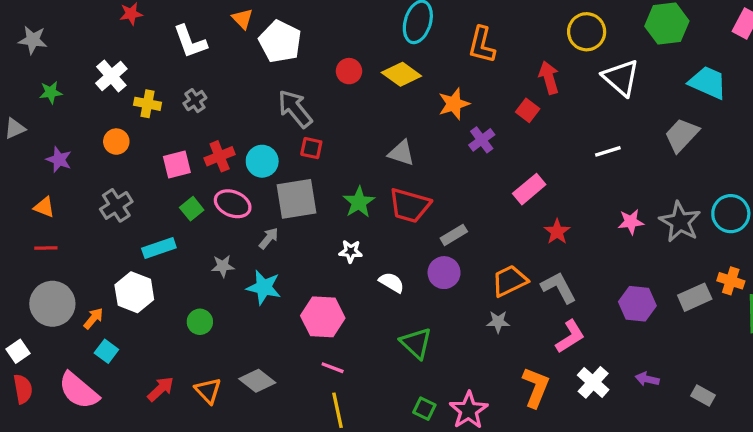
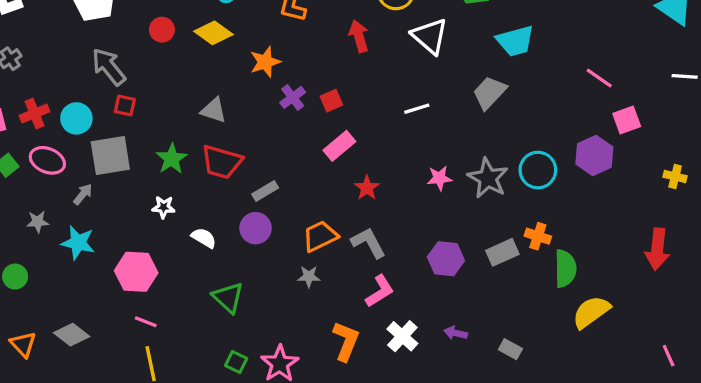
cyan trapezoid: (708, 83) -> (515, 41), turned 141
red square: (528, 110) -> (331, 101), moved, turned 30

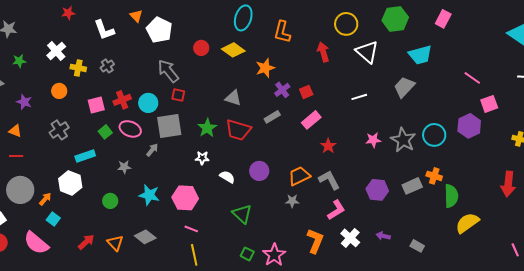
gray rectangle: (265, 191) -> (272, 117), moved
cyan star: (78, 243) -> (149, 195), moved

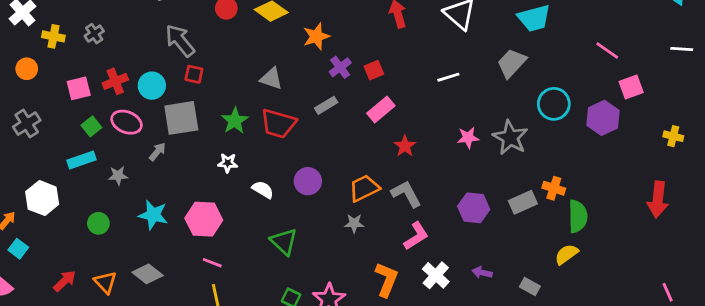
cyan circle: (434, 135) -> (554, 104), moved
cyan rectangle: (85, 156) -> (82, 160), moved
yellow semicircle: (467, 223) -> (566, 254), moved, size x0.7

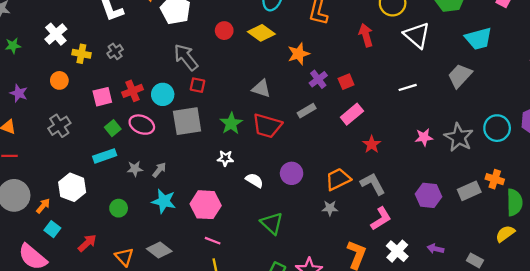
cyan circle: (554, 104) -> (497, 128), moved
gray arrow: (157, 152) -> (159, 170), moved
red arrow: (65, 281) -> (87, 243), moved

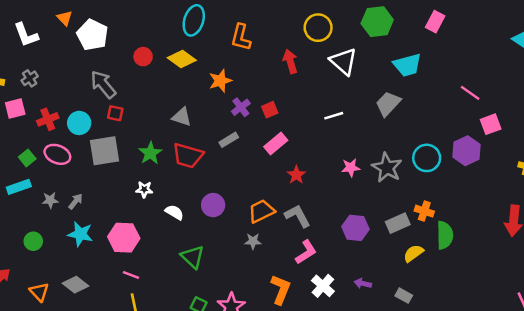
pink square: (102, 97) -> (15, 108), moved
yellow semicircle: (505, 234) -> (413, 253), moved

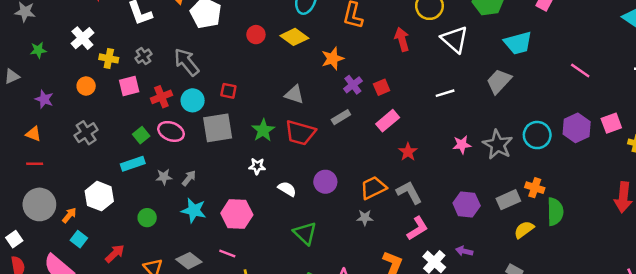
gray arrow: (103, 84) -> (187, 62), moved
pink square: (491, 124) -> (611, 123), moved
pink line: (131, 275) -> (227, 254), moved
purple arrow: (363, 283) -> (464, 251), moved

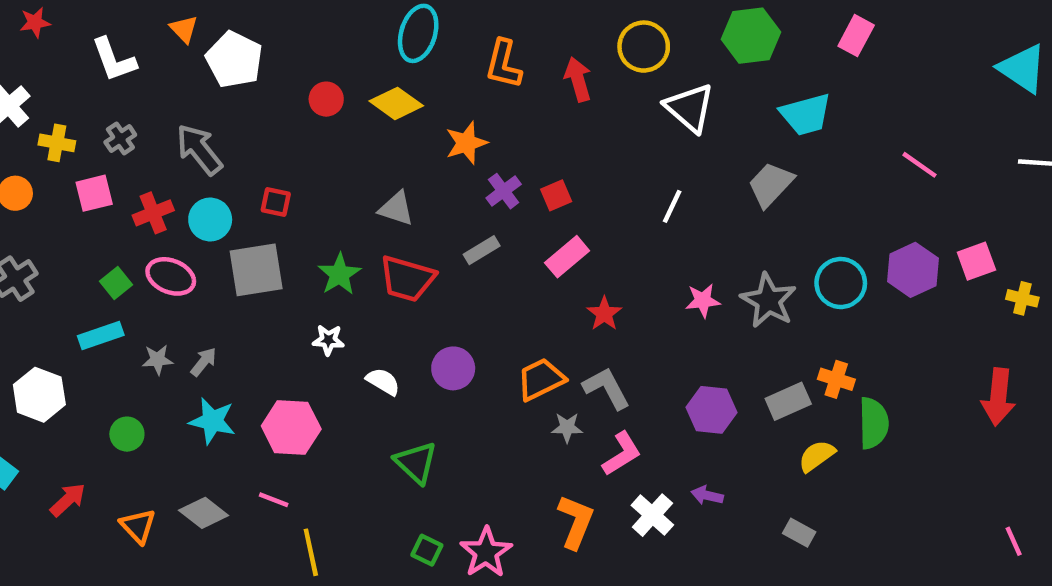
red arrow: (402, 39) -> (578, 79), moved
white line: (445, 93) -> (672, 206), turned -48
gray star: (365, 218) -> (567, 428), moved

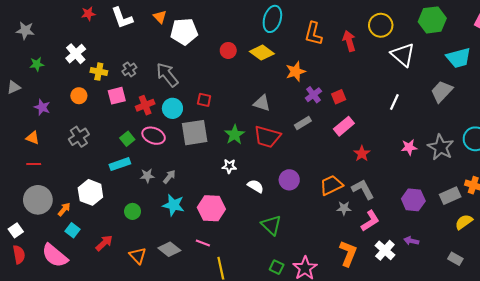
white L-shape: (114, 60) -> (122, 18), moved
white pentagon: (234, 60) -> (184, 32), turned -30

